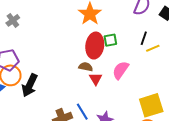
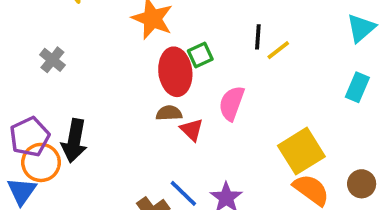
gray cross: (13, 20) -> (52, 60), moved
black arrow: (30, 85) -> (74, 141), moved

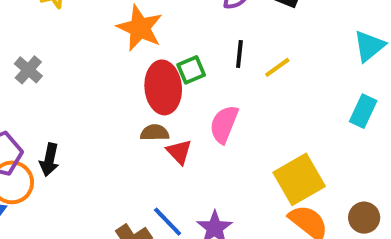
black line: (258, 37) -> (239, 54), moved
black arrow: (74, 141) -> (49, 160), size x0.7

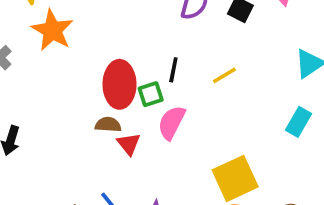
orange star: (140, 28) -> (52, 30), moved
black line: (239, 54) -> (173, 70), moved
green square: (191, 70) -> (151, 94), moved

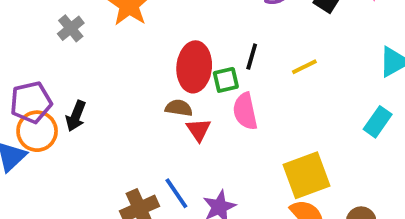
pink semicircle: (172, 123) -> (245, 111), turned -44

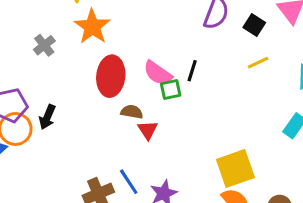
red ellipse: (194, 67) -> (111, 76), moved
yellow line: (304, 67) -> (258, 63), moved
pink semicircle: (245, 111) -> (158, 73), moved, turned -44

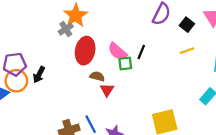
gray cross: (44, 45) -> (66, 29), moved

